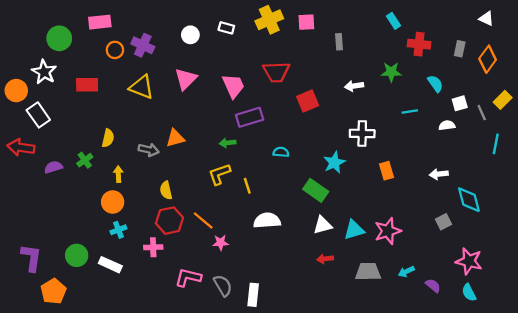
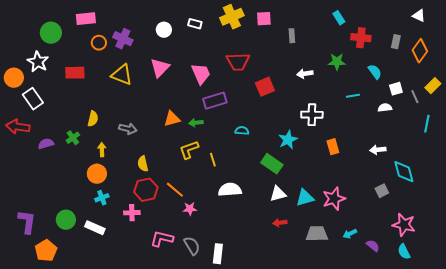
orange triangle: (175, 138) -> (172, 119), moved

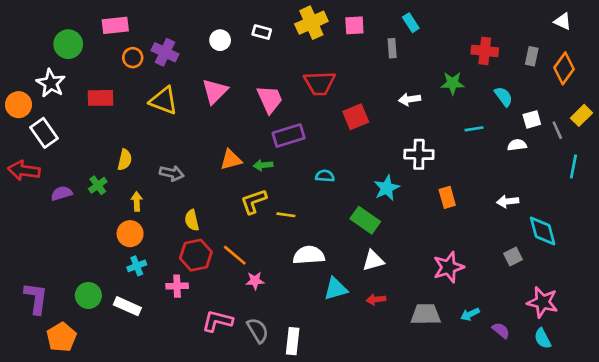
cyan rectangle: (339, 18) -> (411, 23), moved
yellow line: (213, 160) -> (286, 215), turned -64
cyan triangle: (305, 198) -> (336, 289), moved

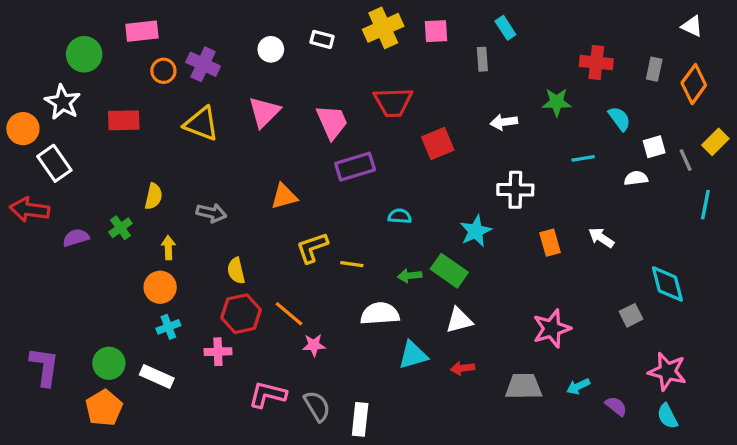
green arrow: (263, 165) -> (410, 276), moved
white arrow: (508, 201) -> (601, 238), moved, turned 40
orange pentagon: (62, 337) -> (104, 408), moved

